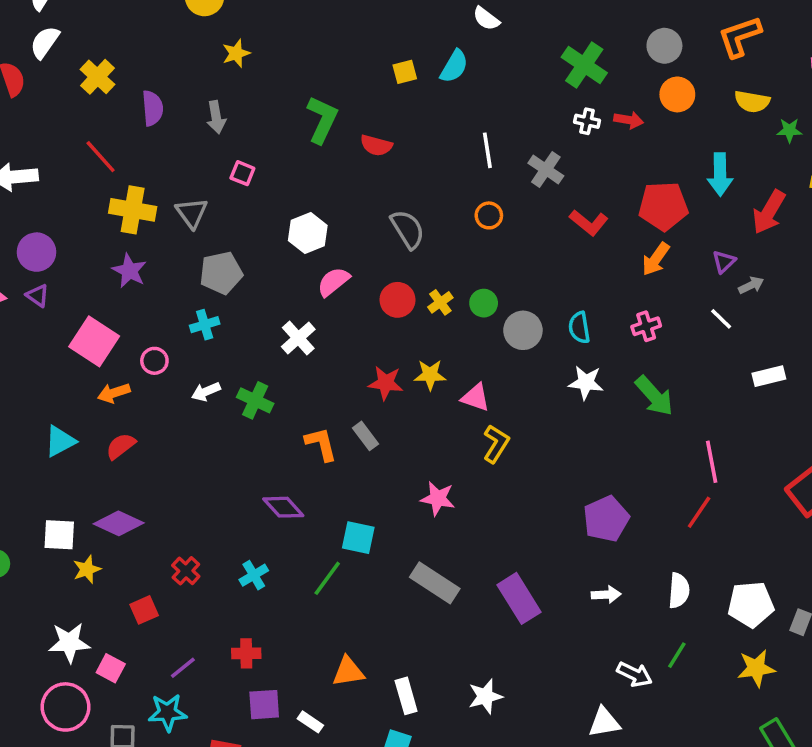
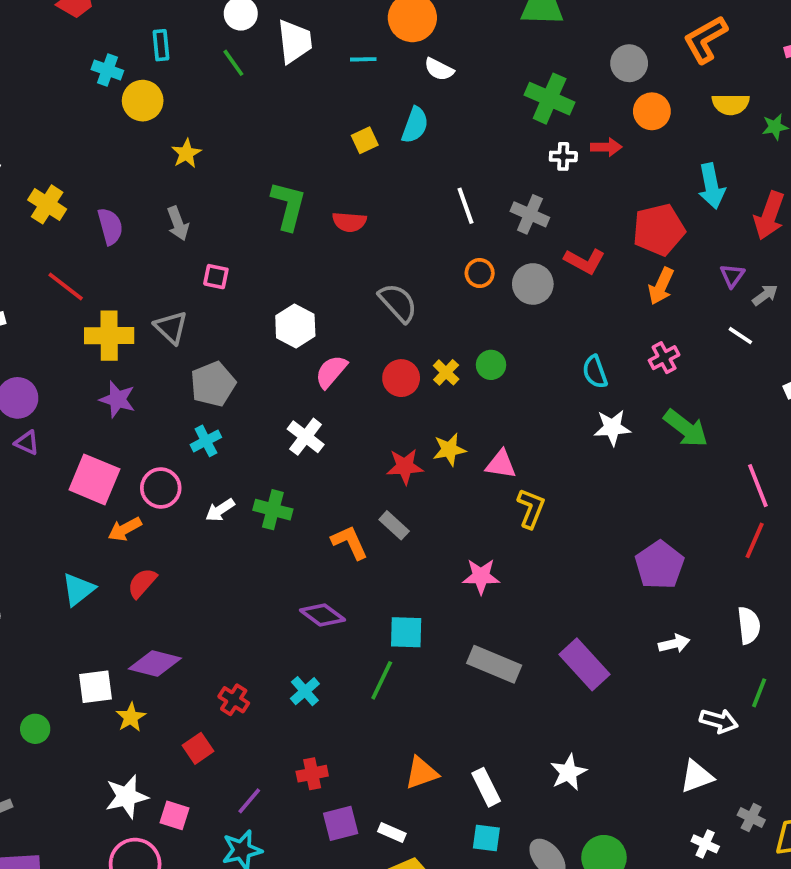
gray circle: (523, 330) -> (533, 284), moved
pink circle: (154, 361) -> (161, 488), size x1.4

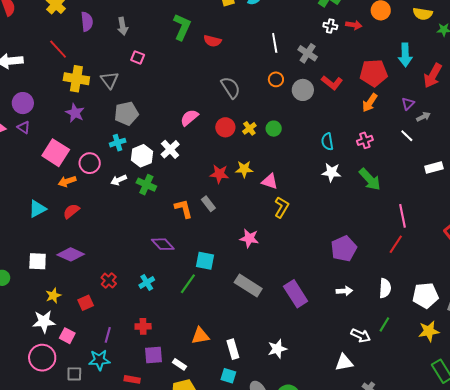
white hexagon: (295, 326) -> (142, 156), moved
yellow star: (131, 717) -> (53, 296), moved
purple line: (249, 801) -> (108, 335), turned -35

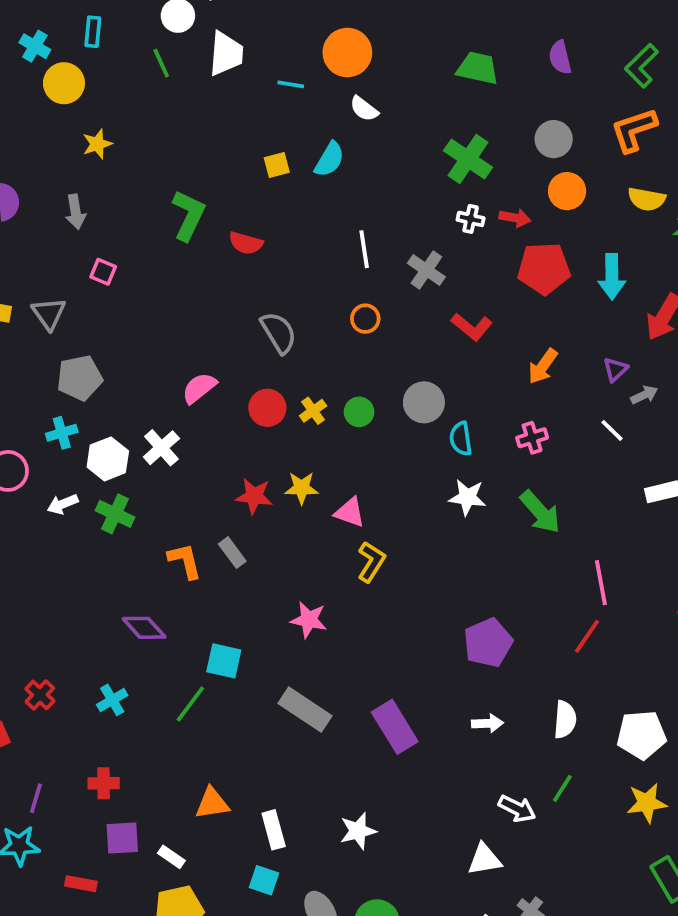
red pentagon: (374, 73) -> (544, 268), moved
gray circle: (303, 90) -> (424, 402), moved

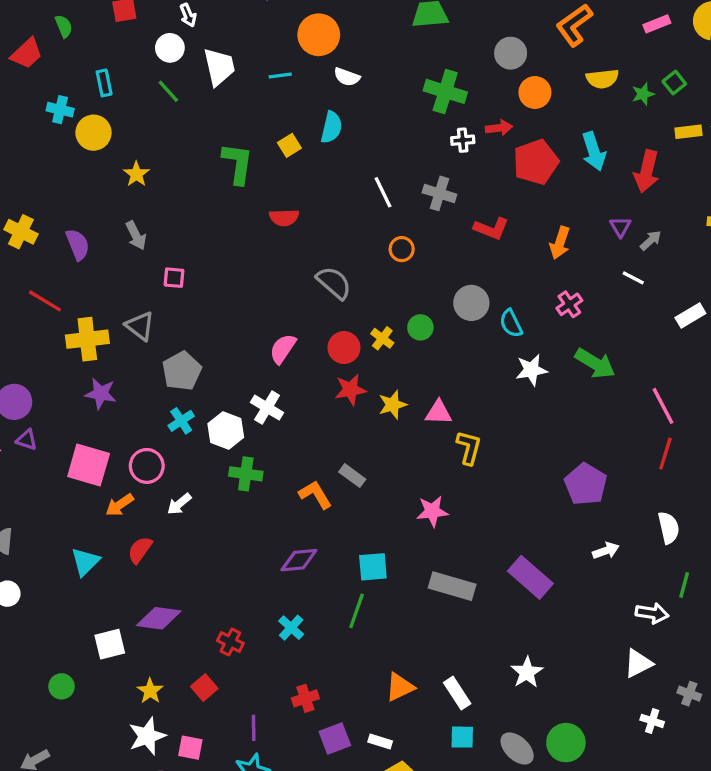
green L-shape: (188, 215) -> (238, 163), moved
red star: (254, 496) -> (350, 390), moved
white arrow: (63, 504) -> (179, 504), moved
purple diamond: (144, 628) -> (299, 560), turned -36

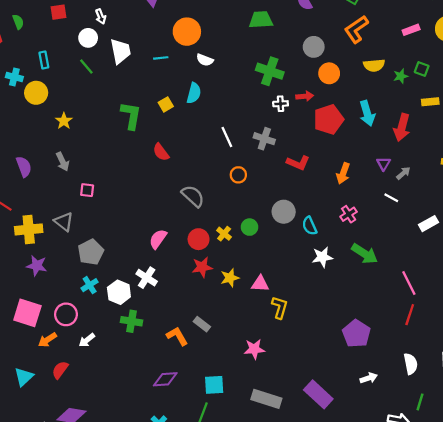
green square: (674, 83) -> (422, 69), turned -32
red semicircle: (284, 218) -> (161, 152), turned 54

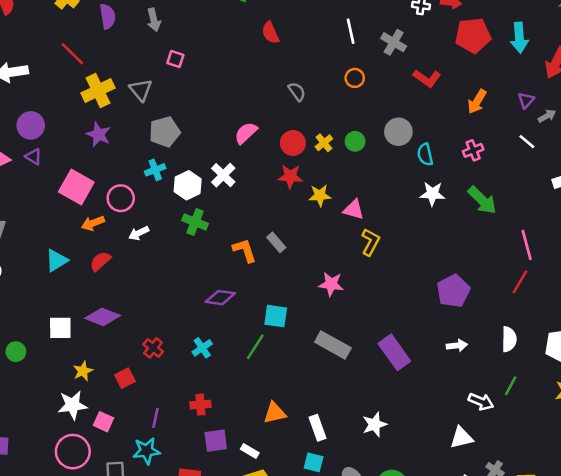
gray semicircle: (193, 196) -> (297, 92), size x0.7
yellow cross: (29, 229) -> (98, 91), turned -32

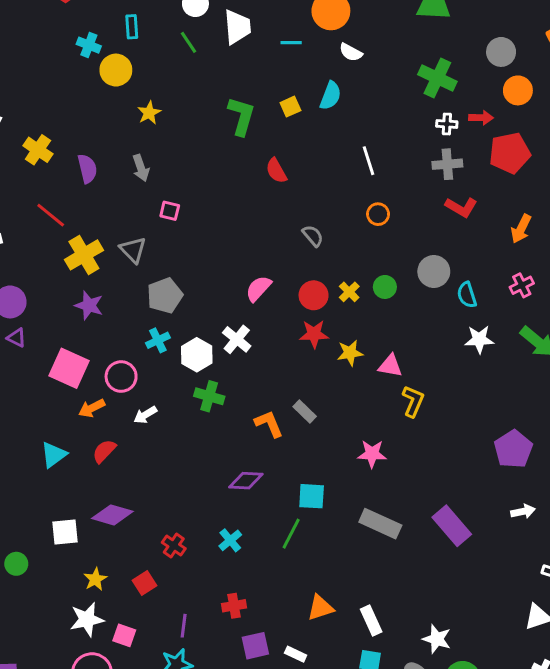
gray cross: (394, 42) -> (447, 164), moved, turned -30
white star: (375, 424) -> (437, 639), moved, turned -30

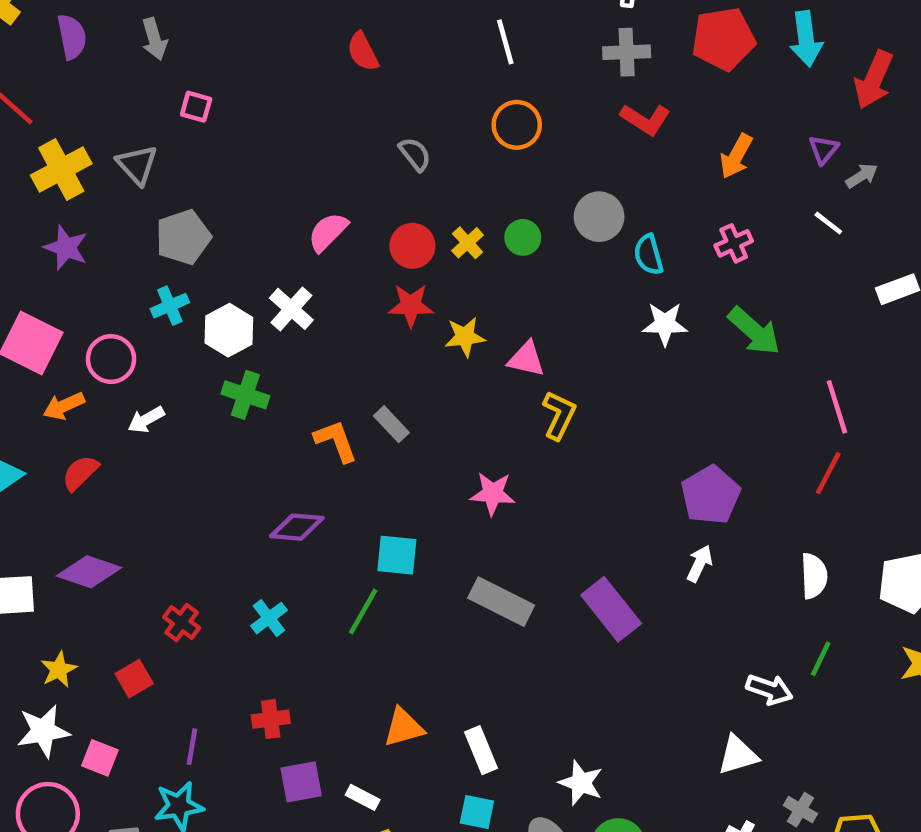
orange circle: (378, 214) -> (517, 125), size x1.4
white arrow: (523, 511) -> (700, 564), moved, turned -55

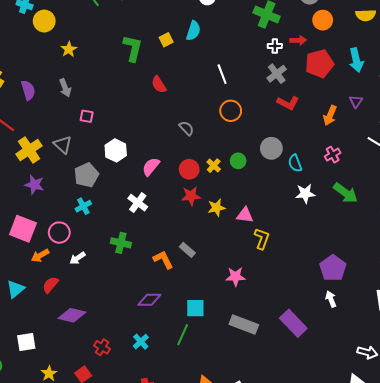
gray cross: (627, 52) -> (277, 74), turned -30
purple triangle: (823, 149) -> (356, 101), moved
white hexagon: (229, 330) -> (116, 150), moved
white arrow: (700, 564) -> (331, 299), turned -42
purple diamond: (89, 572) -> (72, 315), moved

